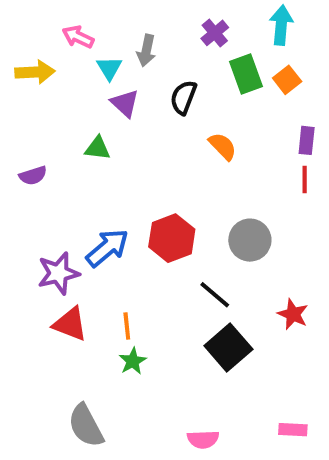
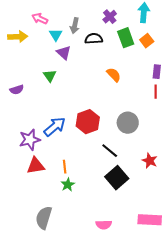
black semicircle: (183, 97) -> (94, 39), moved, turned 66
green triangle: (98, 148) -> (50, 76), turned 48
red triangle: (70, 324) -> (36, 166), turned -30
gray semicircle: (86, 426) -> (44, 218), turned 45
pink rectangle: (293, 430) -> (150, 220), size x1.6

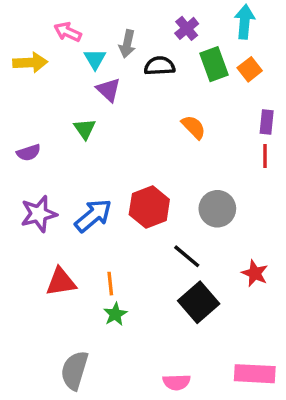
purple star: (30, 140) -> (39, 214), moved

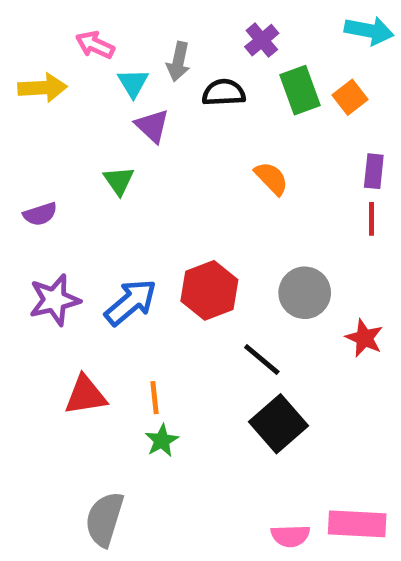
cyan arrow: (245, 22) -> (369, 31), moved, turned 96
red star: (255, 273) -> (364, 338), moved
pink semicircle: (177, 382) -> (290, 536), moved

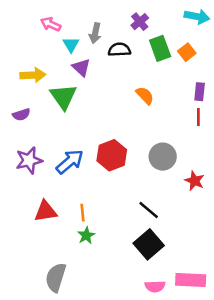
yellow arrow: (43, 88) -> (33, 75), moved
green triangle: (119, 181) -> (63, 97), size x1.6
black line: (262, 359) -> (149, 210), moved
black square: (278, 424) -> (149, 244), moved

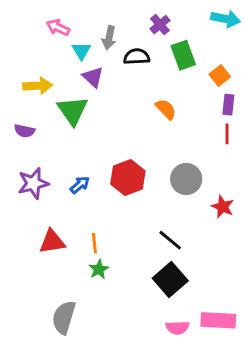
orange square: (187, 52) -> (220, 76), moved
purple semicircle: (21, 115) -> (24, 131), turned 30
blue arrow: (70, 162) -> (80, 185), size x0.6

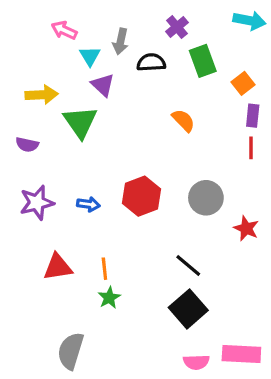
blue arrow: (80, 185) -> (88, 204), turned 48

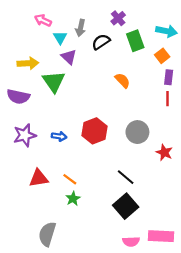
cyan arrow: (249, 21) -> (166, 31), moved
black semicircle: (151, 62) -> (101, 42), turned -30
purple semicircle: (27, 145) -> (18, 97), size x1.5
orange line: (104, 269) -> (70, 179), turned -48

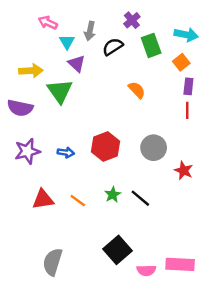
green star: (73, 199) -> (113, 195), moved
black square: (126, 206) -> (117, 250), moved

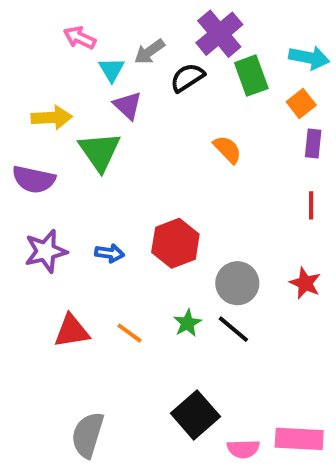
purple cross: (132, 20) -> (219, 34), size x1.6
gray arrow: (90, 31) -> (149, 52), turned 42
red line: (187, 110) -> (311, 205), moved
gray circle: (154, 148) -> (237, 283), moved

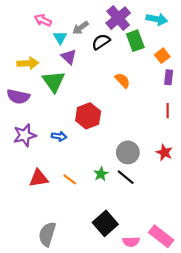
cyan arrow: (309, 58) -> (157, 19), moved
red hexagon: (175, 243) -> (88, 116), moved
pink rectangle: (299, 439) -> (161, 236), turned 35

